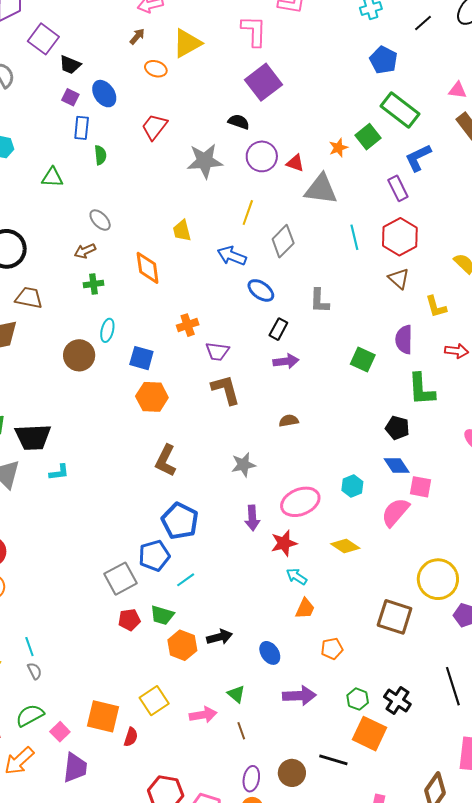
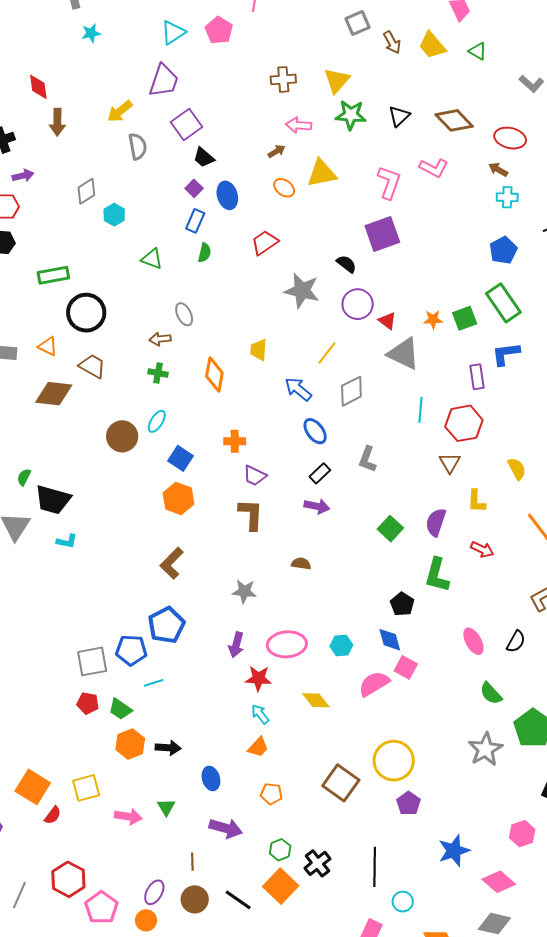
brown line: (241, 731) -> (192, 862), moved

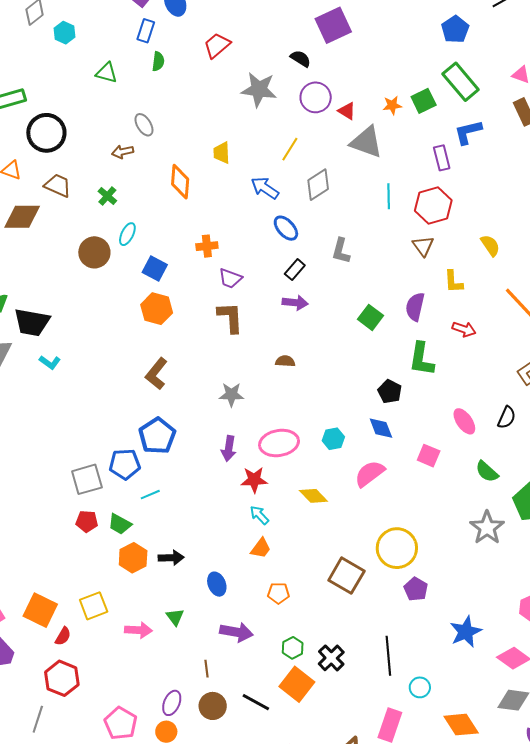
green cross: (158, 373) -> (107, 196), moved, turned 36
cyan L-shape: (67, 541) -> (50, 362), turned 30
pink square: (406, 667) -> (429, 456), moved
red hexagon: (68, 879) -> (62, 678), moved

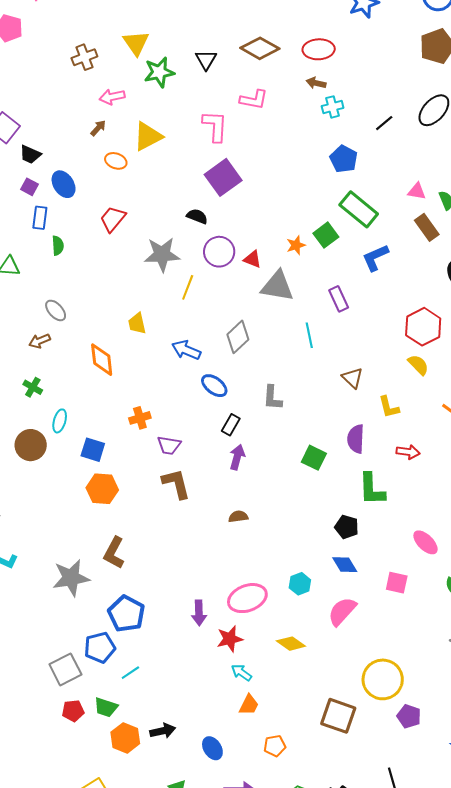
yellow line: (290, 149) -> (188, 287), moved
purple rectangle: (442, 158) -> (339, 299), moved
red hexagon: (433, 205) -> (423, 327), moved
purple arrow: (295, 303) -> (237, 457), turned -70
gray star: (231, 395) -> (71, 578), moved, size x1.5

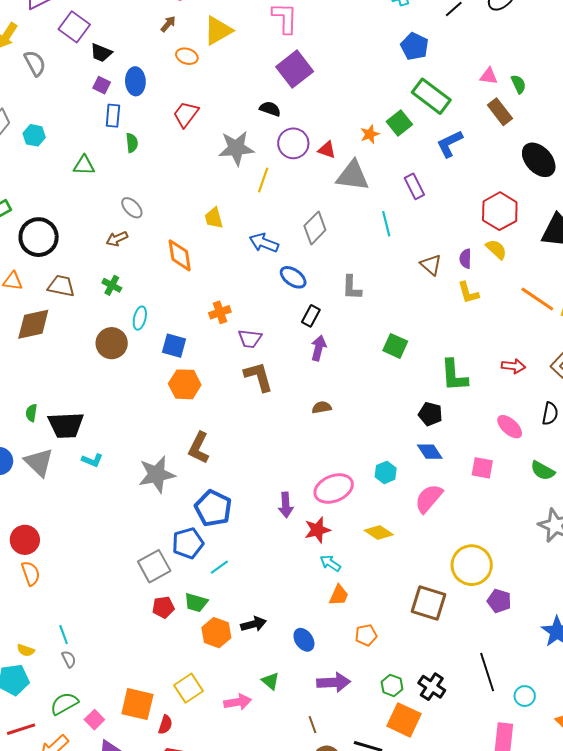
blue ellipse: (64, 184) -> (135, 81), turned 32
purple semicircle: (356, 439) -> (465, 259), moved, size x0.7
red arrow: (408, 452) -> (513, 366), moved

